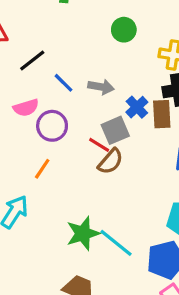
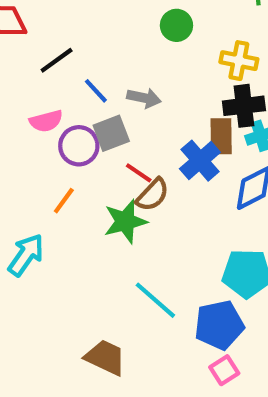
blue cross: (137, 107) -> (200, 161), moved, size x1.4
gray square: (115, 130) -> (111, 133), moved
green star: (83, 233) -> (125, 221), moved

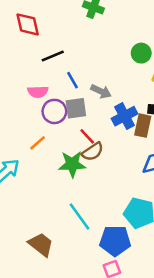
green circle: (176, 25) -> (141, 53), moved
blue cross: (200, 161) -> (125, 116), moved

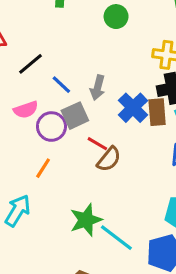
green circle: (141, 53) -> (116, 17), moved
gray arrow: (101, 91) -> (98, 88), turned 96
green star: (72, 164) -> (86, 220), moved

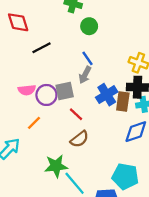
green circle: (116, 17) -> (89, 26), moved
blue line: (61, 85) -> (87, 58), moved
pink semicircle: (26, 110) -> (27, 90), moved
brown semicircle: (109, 159) -> (79, 139), moved

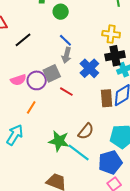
brown rectangle: (123, 102) -> (107, 98), moved
brown semicircle: (79, 139) -> (86, 131), moved
green star: (56, 166) -> (59, 141), turned 30

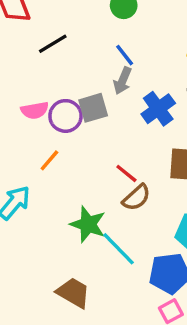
red line: (66, 92) -> (126, 173), moved
brown semicircle: (86, 131) -> (136, 198), moved

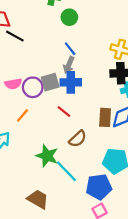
black line: (53, 44) -> (15, 36), moved, turned 60
blue cross: (158, 109) -> (71, 82), moved, turned 36
red line: (126, 173) -> (64, 112), moved

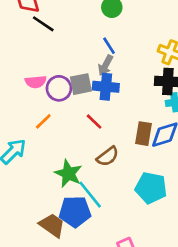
blue pentagon: (99, 187) -> (75, 212), moved

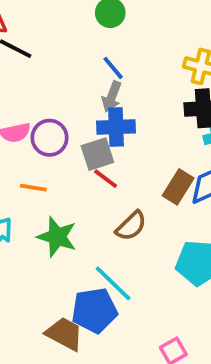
gray square: (81, 84) -> (97, 154), moved
orange line: (43, 121) -> (33, 188), turned 60
brown rectangle: (144, 134) -> (178, 187), turned 30
green star: (68, 174) -> (57, 237), moved

